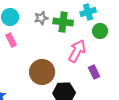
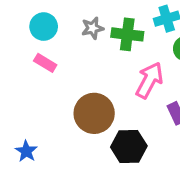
pink rectangle: (11, 40) -> (45, 63), turned -32

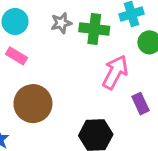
brown circle: (94, 113) -> (33, 104), moved

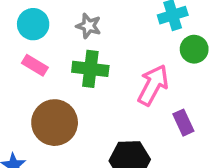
gray star: (61, 23) -> (89, 26), turned 30
green cross: (94, 29) -> (90, 69), moved

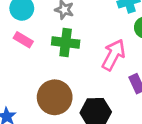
brown circle: (55, 123) -> (55, 97), moved

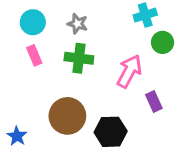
pink rectangle: (23, 40) -> (34, 55), turned 36

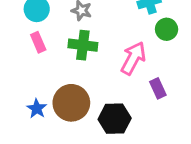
blue star: (17, 136) -> (37, 109), moved

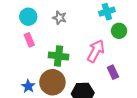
green cross: (83, 45) -> (58, 56), moved

